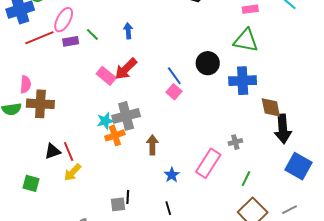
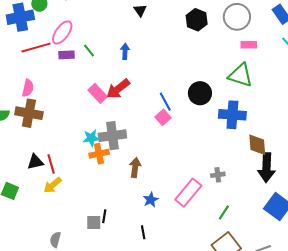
pink semicircle: (26, 84) -> (28, 88), moved

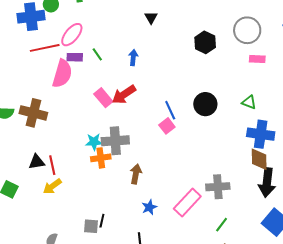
black hexagon: (197, 20) -> (205, 42), moved
green triangle: (240, 75) -> (249, 102), moved, size x0.6
pink semicircle: (28, 88) -> (62, 74), moved, size x1.6
blue cross: (232, 115) -> (261, 134), moved
gray cross: (218, 175) -> (218, 187), size x1.6

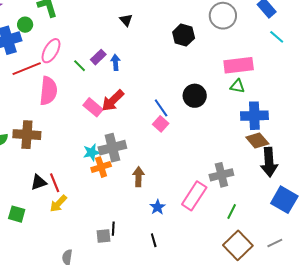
purple rectangle: (75, 57) -> (98, 57), moved, turned -35
pink rectangle: (257, 59) -> (239, 65), moved, size x1.8
brown diamond: (259, 159) -> (257, 141), turned -30

